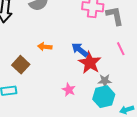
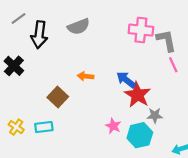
pink line: (121, 49) -> (173, 65), moved
cyan hexagon: (104, 97) -> (140, 135), moved

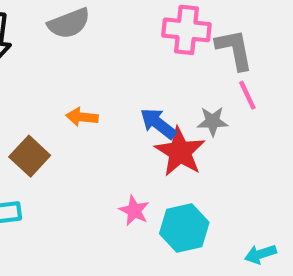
gray star: (155, 116) -> (213, 121), moved

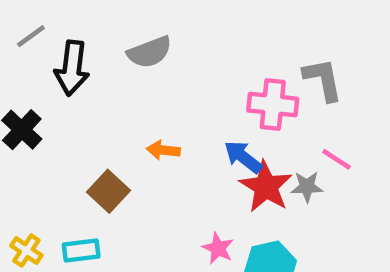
pink cross: (186, 30) -> (273, 105), moved
pink line: (247, 95) -> (337, 159), moved, turned -32
gray star: (213, 121) -> (307, 187), moved

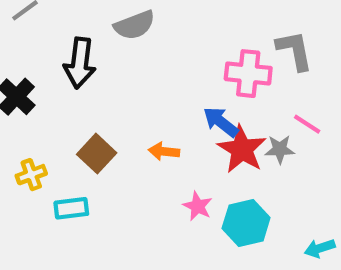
black arrow: (72, 68) -> (80, 63), moved
orange arrow: (163, 150) -> (164, 151), moved
yellow cross: (26, 251) -> (31, 175), moved, turned 36

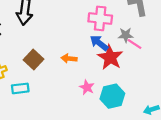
pink cross: (248, 74) -> (100, 18), moved
pink line: (307, 124) -> (135, 44), moved
gray star: (280, 149) -> (126, 35), moved

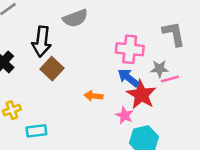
pink line: (135, 44) -> (170, 79), turned -48
brown square: (34, 60) -> (52, 69), moved
pink star: (87, 87) -> (125, 115), moved

